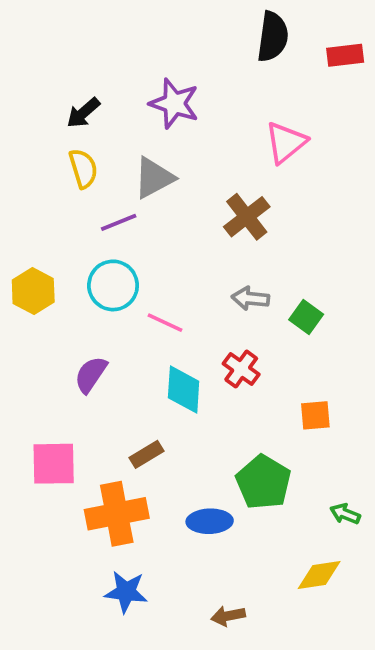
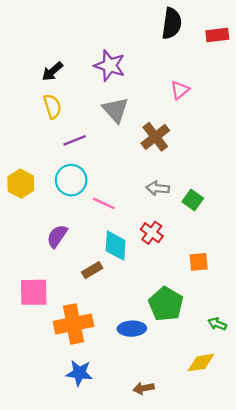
pink triangle: (286, 142) -> (180, 90), size x0.7
gray triangle: (154, 178) -> (116, 110), moved, turned -44
brown rectangle: (146, 454) -> (92, 270), moved

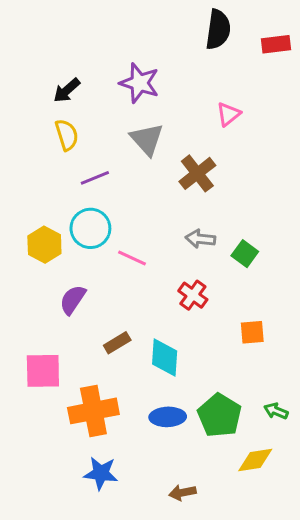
yellow hexagon: (21, 184) -> (44, 245), moved
cyan diamond: (116, 246) -> (165, 358), moved
green pentagon: (166, 304) -> (220, 415), moved

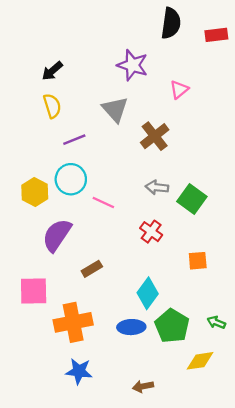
purple star: (139, 83) -> (133, 65), moved
green square: (245, 254) -> (192, 199), size x1.4
purple semicircle: (73, 300) -> (57, 235), size x1.4
cyan diamond: (165, 358) -> (148, 293), moved, turned 32

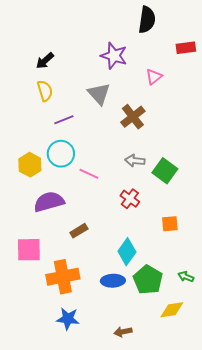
red rectangle: (216, 35) -> (186, 48), moved
purple semicircle: (57, 235) -> (49, 202), turned 40

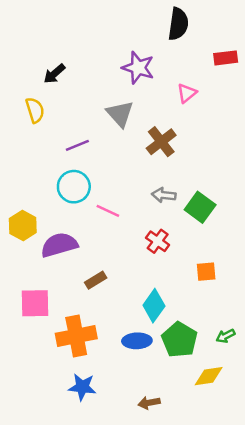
yellow semicircle: (45, 91) -> (35, 110), moved
yellow hexagon: (30, 165) -> (23, 225), moved
green arrow: (186, 277) -> (226, 336), turned -49

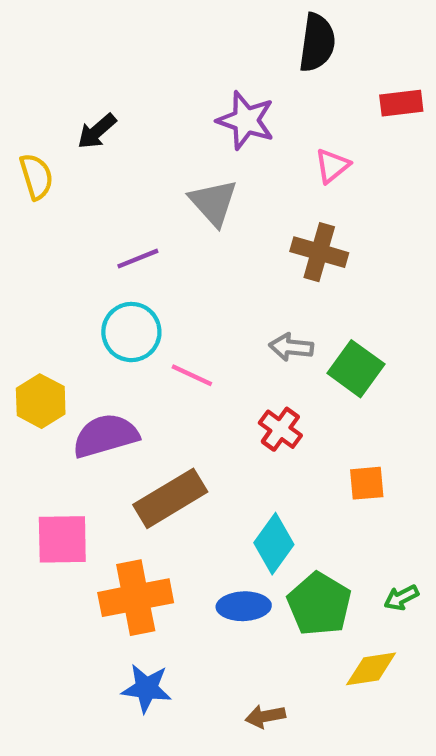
yellow semicircle: (35, 110) -> (36, 177), moved
brown cross: (161, 142) -> (319, 252), moved, turned -36
brown rectangle: (96, 280) -> (170, 498), size x1.8

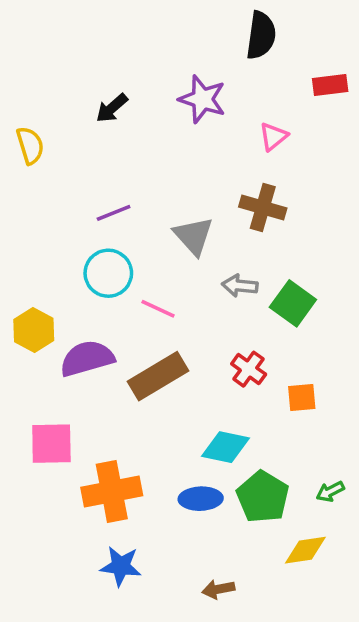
black arrow: (97, 131) -> (112, 108), moved
gray triangle: (213, 202) -> (194, 236), moved
red cross: (280, 429) -> (249, 369), moved
brown rectangle: (170, 498) -> (158, 376), moved
cyan diamond: (274, 544) -> (225, 447), turned 66

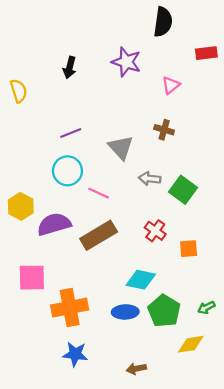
black arrow: (112, 108) -> (70, 67), turned -35
brown cross: (263, 208) -> (164, 130), size x0.7

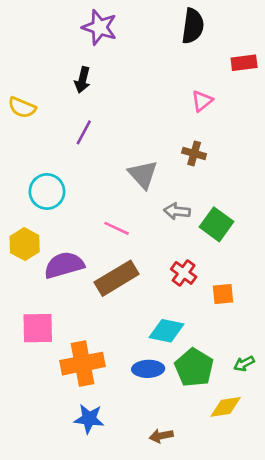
purple star: (126, 62) -> (100, 27), moved
yellow semicircle: (19, 91) -> (22, 107), turned 130
purple line: (71, 133) -> (84, 132), moved, turned -40
cyan circle: (67, 171) -> (47, 192), moved

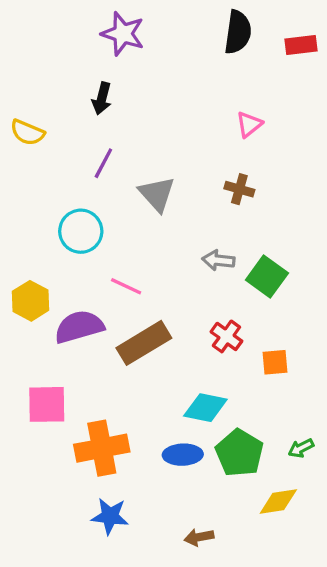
red rectangle: (244, 63) -> (301, 45), moved
gray triangle: (143, 174) -> (157, 194), moved
cyan circle: (47, 192) -> (81, 231), moved
pink line: (117, 228) -> (126, 286), moved

